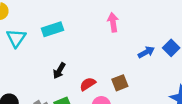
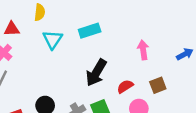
pink arrow: (113, 22) -> (143, 50), moved
black arrow: (59, 71) -> (96, 73), size x1.6

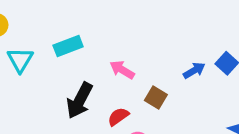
pink arrow: (143, 50) -> (122, 70), moved, turned -48
brown square: (158, 85) -> (156, 98), moved, turned -35

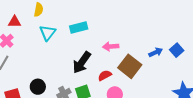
pink arrow: (122, 70) -> (111, 46), turned -42
brown square: (156, 98) -> (130, 66), size x1.6

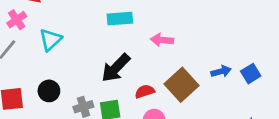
cyan triangle: (48, 33) -> (50, 40), moved
pink arrow: (111, 46) -> (162, 40), moved

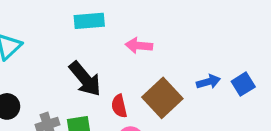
black arrow: (116, 68) -> (85, 79), turned -84
red semicircle: (145, 91) -> (119, 106), turned -84

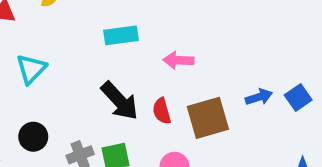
brown square: (162, 98) -> (208, 118), turned 30
red semicircle: (119, 106) -> (162, 111), moved

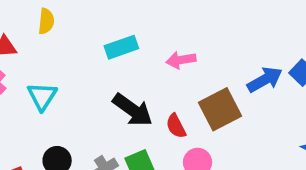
blue arrow: (259, 97) -> (265, 80), size x1.4
red semicircle: (162, 111) -> (176, 126), moved

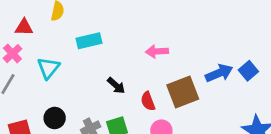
cyan rectangle: (121, 47) -> (89, 41), moved
black arrow: (133, 110) -> (116, 86), size x0.6

